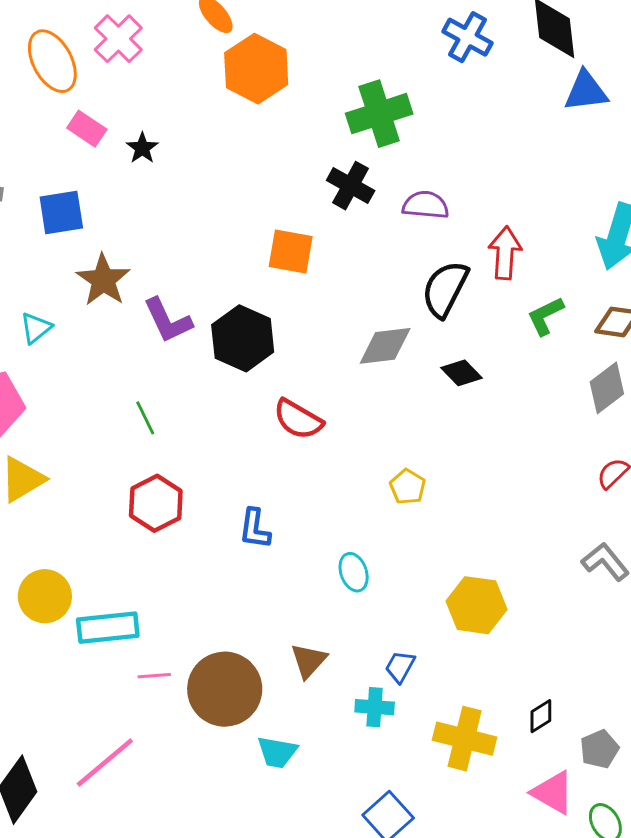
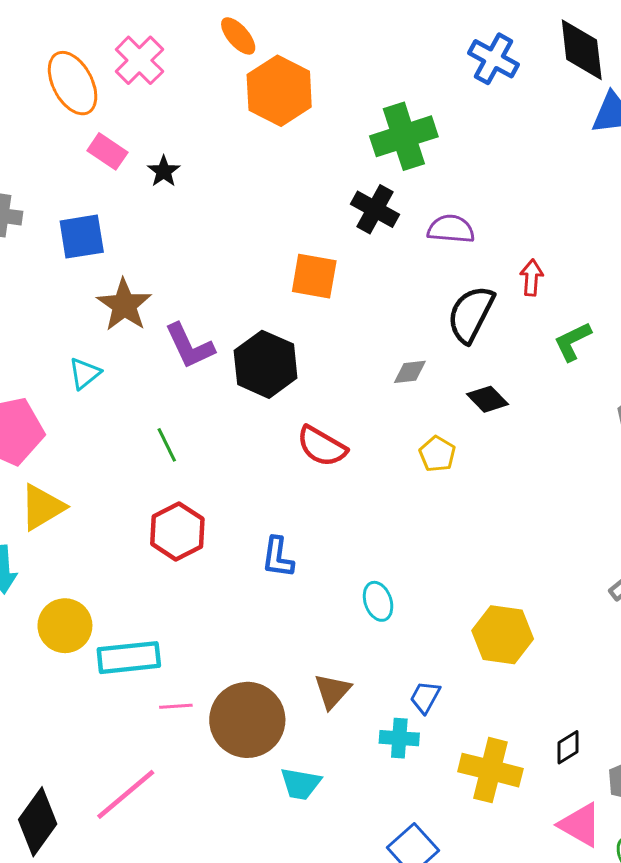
red arrow: (505, 253) -> (532, 278), size x0.7
cyan triangle: (36, 328) -> (85, 373), moved
gray diamond: (385, 346) -> (410, 372), size x0.6
yellow pentagon: (408, 487) -> (437, 454), moved

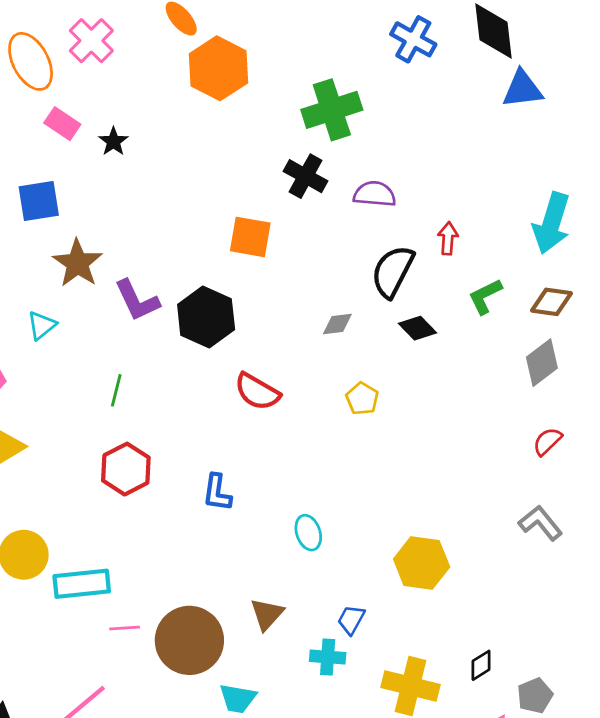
black diamond: (487, 399) -> (417, 328), moved
green line: (167, 445) -> (116, 390), turned 40

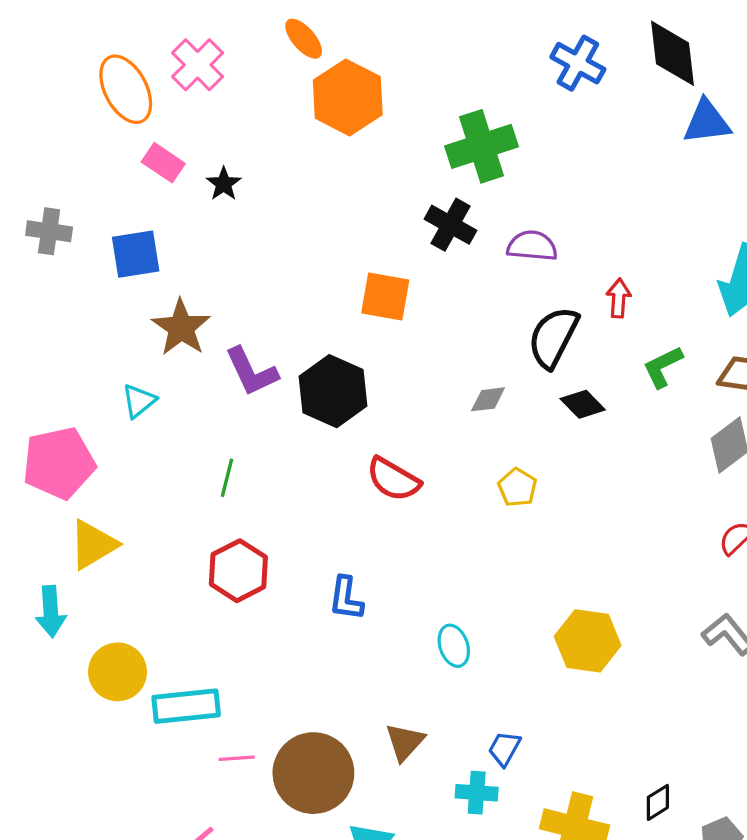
yellow hexagon: (422, 563) -> (588, 641), moved

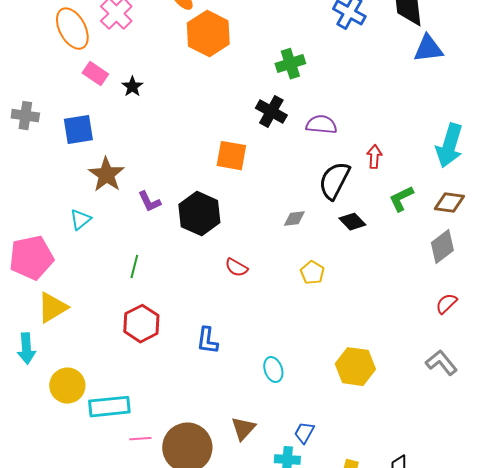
green cross: (482, 146) -> (290, 64), size x0.7
purple L-shape: (251, 372) -> (149, 202), size x0.7
red semicircle: (393, 479) -> (236, 268), size x0.7

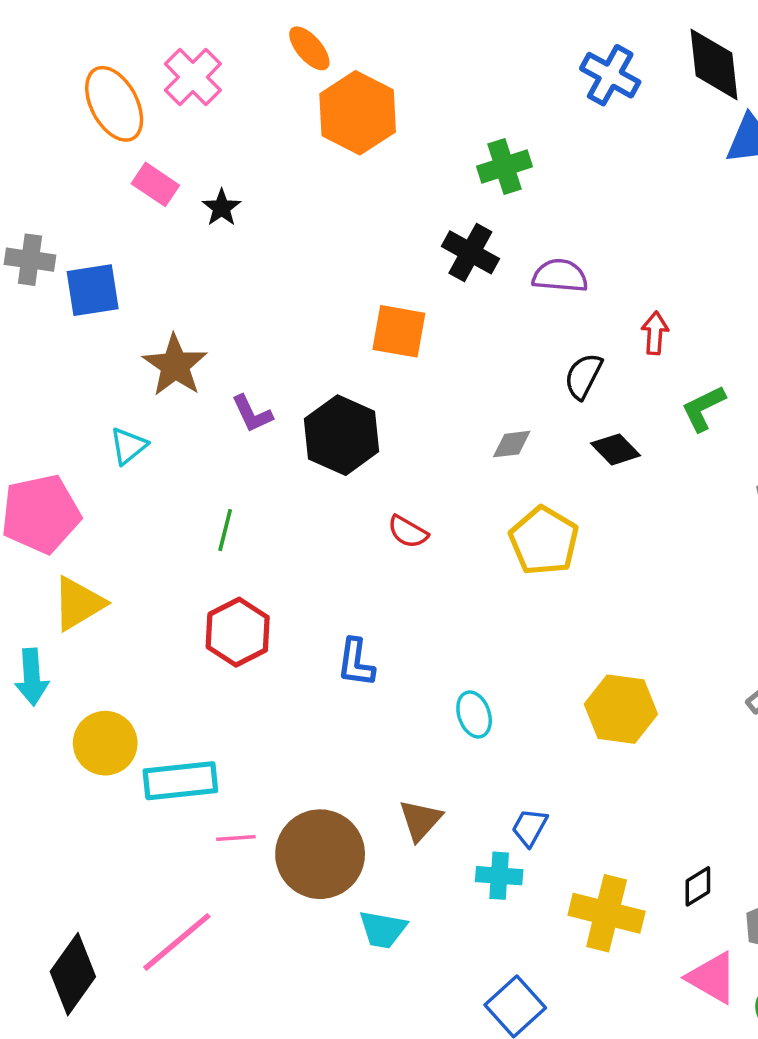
blue square: (78, 130) -> (93, 290), moved
black semicircle: (334, 181) -> (583, 376), size x0.7
yellow pentagon: (312, 273) -> (544, 541), size x1.6

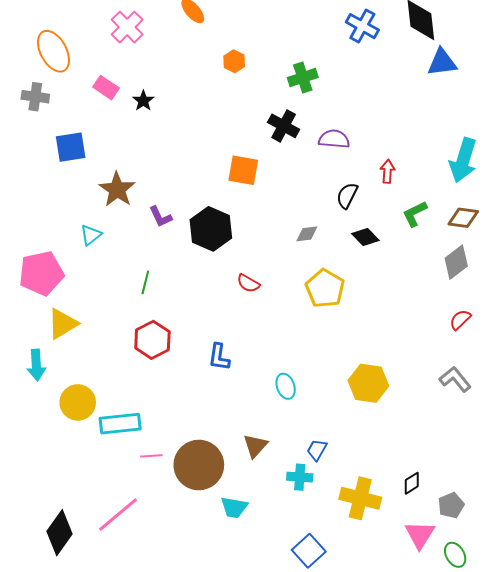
orange ellipse: (114, 104) -> (53, 51), moved
orange hexagon: (358, 113) -> (234, 61), moved, size x0.5
gray cross: (30, 260) -> (35, 97), moved
pink triangle: (712, 978) -> (420, 535), turned 32

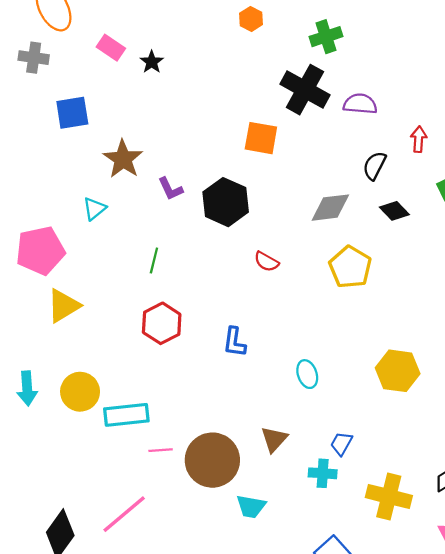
black cross: (284, 126) -> (305, 90), size x1.4
gray diamond: (307, 234) -> (330, 208), size x1.6
cyan arrow: (36, 365) -> (27, 388), moved

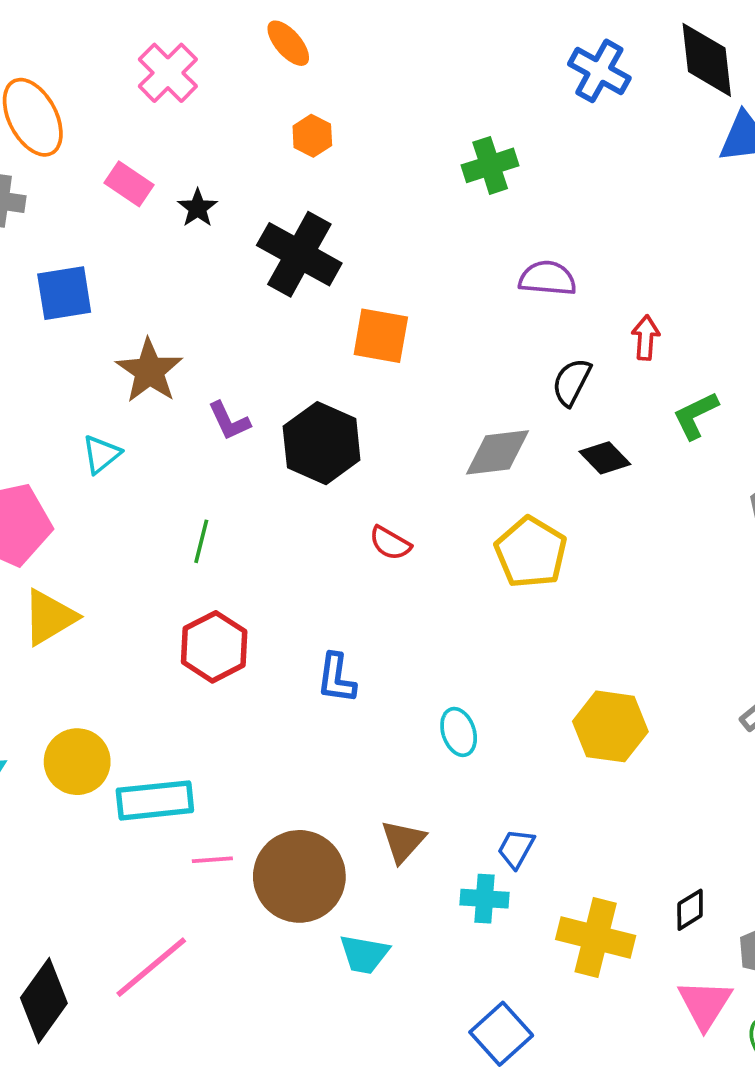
orange hexagon: (251, 19) -> (312, 136), moved
black cross: (305, 90) -> (299, 254), moved

